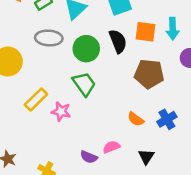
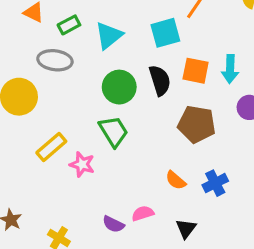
gray ellipse: (49, 38) -> (55, 60), moved

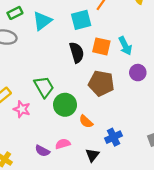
cyan arrow: (230, 69) -> (125, 46), turned -30
green circle: (119, 87) -> (65, 105), moved
blue cross: (215, 183) -> (113, 137), moved

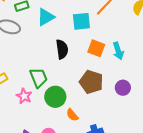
black semicircle: (77, 52) -> (62, 49), moved
purple circle: (138, 73) -> (123, 88), moved
pink star: (22, 109) -> (24, 96), moved

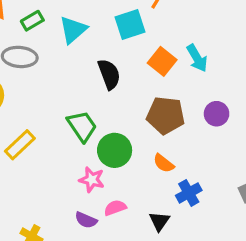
orange square: (96, 48) -> (162, 61), turned 30
pink star: (24, 96) -> (92, 180), moved
orange semicircle: (72, 115) -> (164, 163), moved

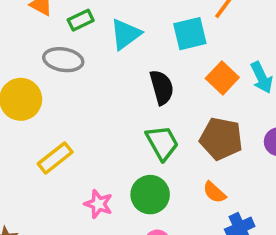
green trapezoid: (82, 126) -> (162, 143), moved
green circle: (115, 150) -> (150, 195), moved
pink star: (92, 180) -> (98, 204), moved

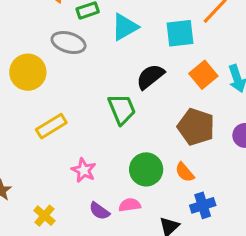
black semicircle: (162, 87) -> (150, 77), turned -120
green trapezoid: (162, 143) -> (122, 109), moved
green circle: (150, 195) -> (146, 169), moved

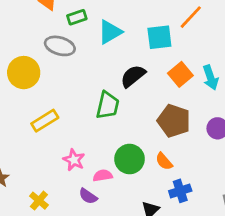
green trapezoid: (122, 109) -> (108, 105), turned 36
pink semicircle: (130, 205) -> (103, 176), moved

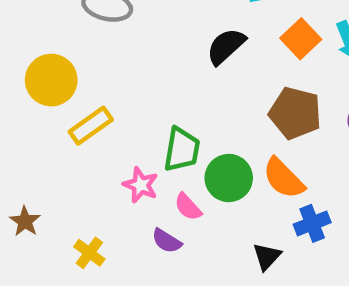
yellow circle: (24, 73) -> (51, 80), moved
green trapezoid: (108, 105) -> (182, 150), moved
orange semicircle: (164, 161) -> (284, 178), size x1.5
pink semicircle: (103, 176) -> (188, 207), turned -120

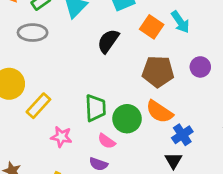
pink star: (141, 185) -> (61, 137), moved
black triangle: (267, 256) -> (173, 161), moved

